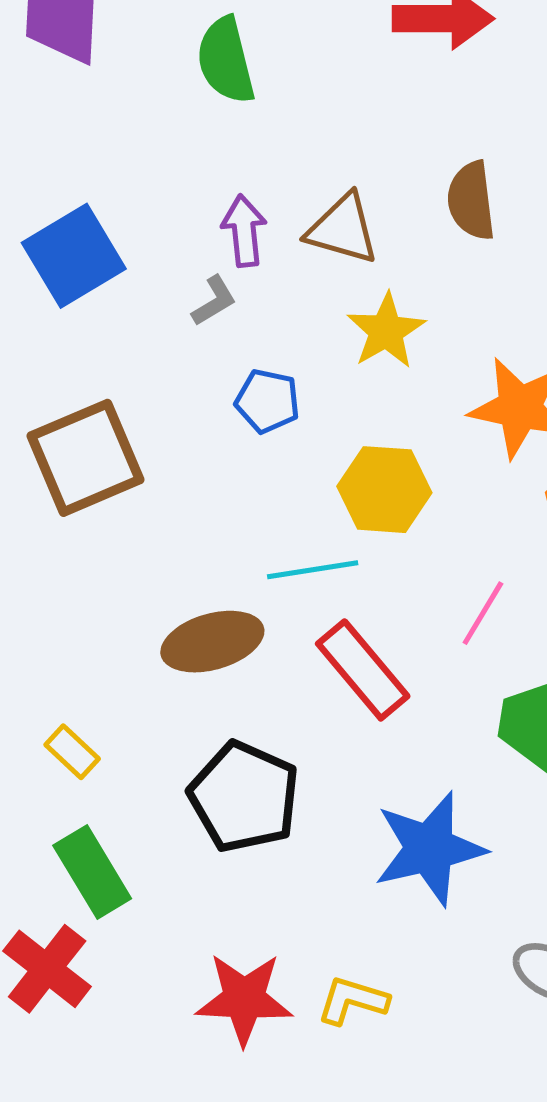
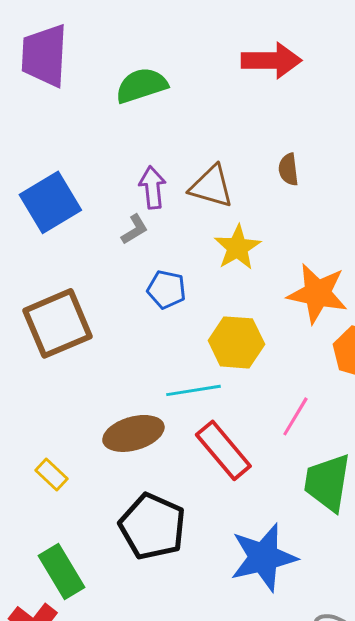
green semicircle: (226, 60) -> (141, 85), turned 86
brown semicircle: (471, 201) -> (288, 169), size x0.7
yellow rectangle: (72, 752) -> (51, 474), moved

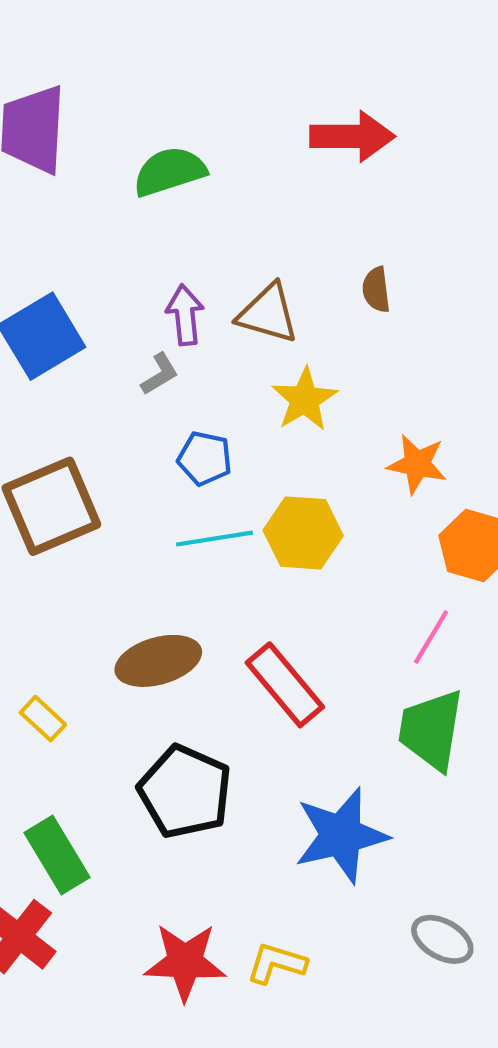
orange star: (317, 293) -> (417, 464), size x0.7
cyan line: (193, 390) -> (215, 539), moved
pink line: (295, 416) -> (431, 637), moved

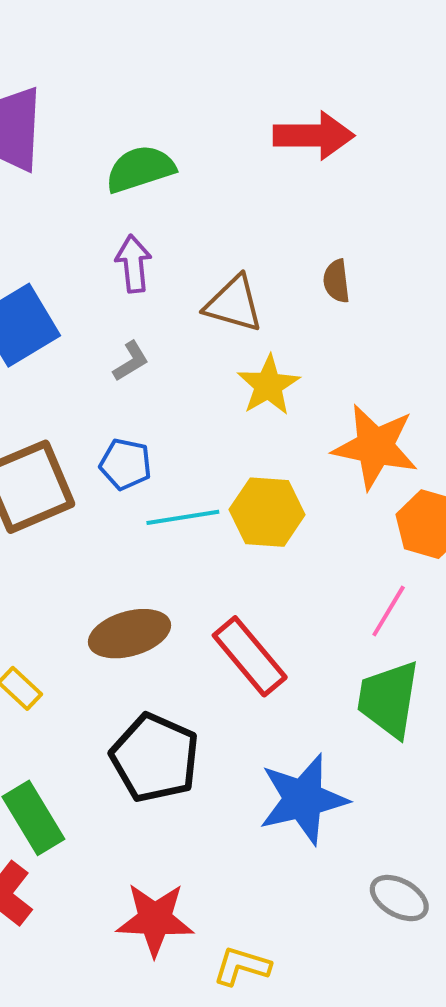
purple arrow: (185, 315) -> (134, 264), moved
blue pentagon: (205, 458) -> (125, 464), moved
orange star: (417, 464) -> (375, 447), size x1.5
yellow L-shape: (276, 963) -> (242, 966), moved

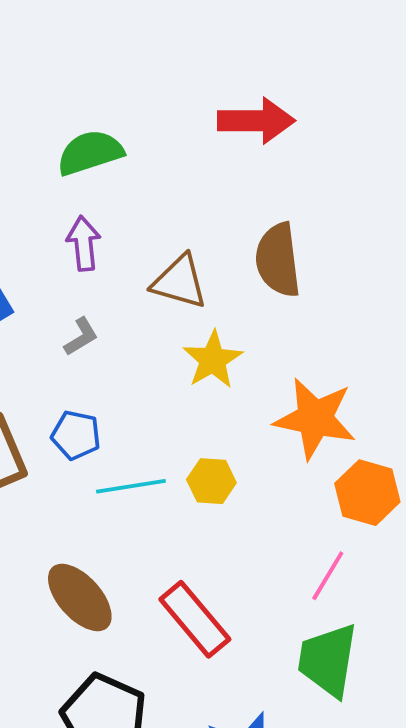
brown semicircle: (336, 281) -> (278, 260), size x1.8
yellow hexagon: (267, 512) -> (211, 481), size x0.7
brown ellipse: (130, 634) -> (80, 597), turned 64

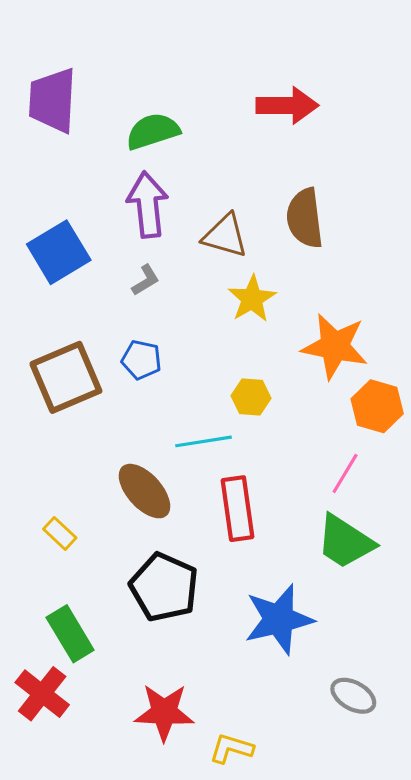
purple arrow: (84, 243) -> (148, 205), size x1.5
cyan line: (131, 486) -> (203, 441), moved
red rectangle: (195, 619) -> (238, 509), turned 32
green trapezoid: (328, 660) -> (345, 542), turned -66

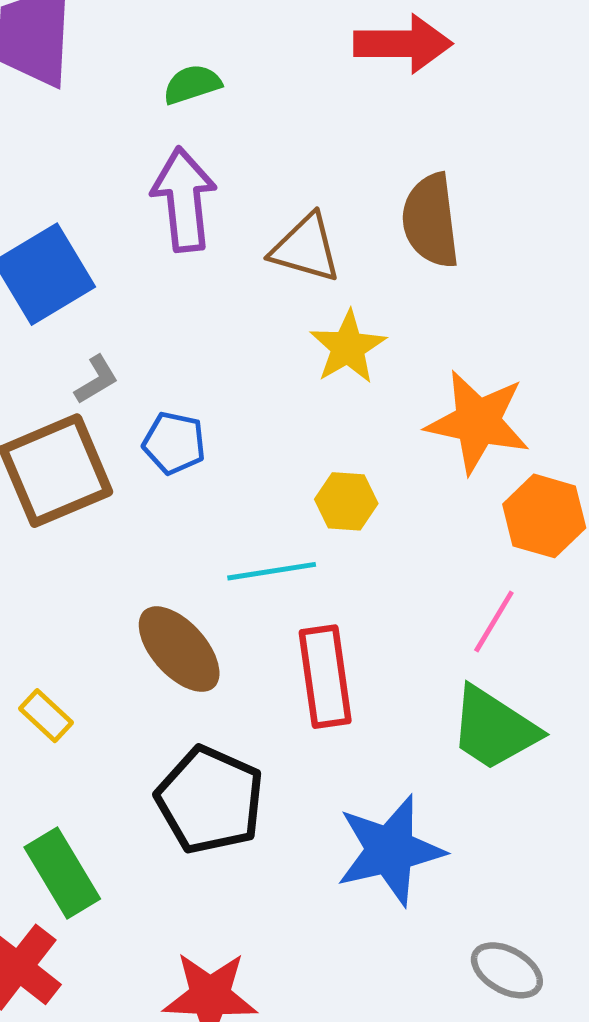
green semicircle: (153, 131) -> (192, 84), size x0.7
gray L-shape: (146, 280) -> (96, 380), moved

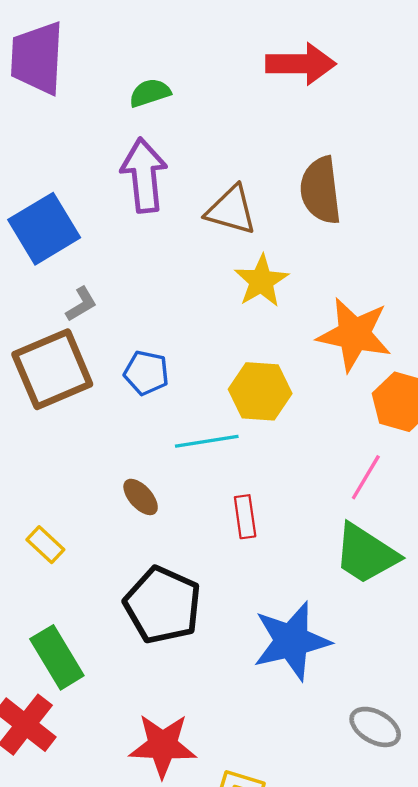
blue pentagon: (174, 443) -> (146, 373), moved
yellow hexagon: (346, 501) -> (260, 391), size x1.4
brown ellipse: (179, 649) -> (141, 497), size x0.6
red rectangle: (325, 677) -> (245, 517), size x0.6

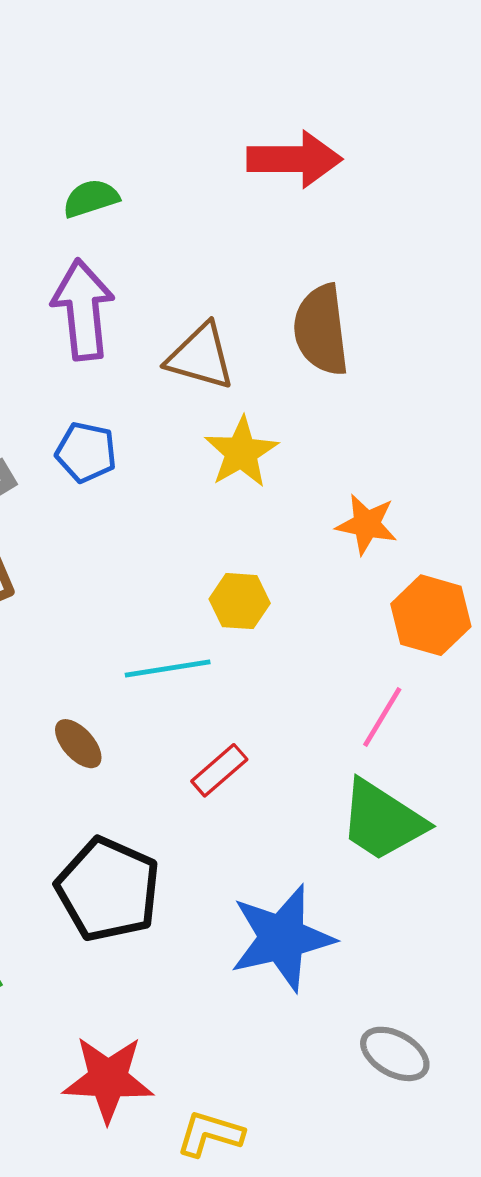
orange star: (354, 334) -> (367, 524), size x0.6
blue pentagon: (146, 373) -> (86, 452), moved
yellow hexagon: (260, 391) -> (240, 601), size x0.7
red rectangle: (245, 517) -> (219, 770), turned 57

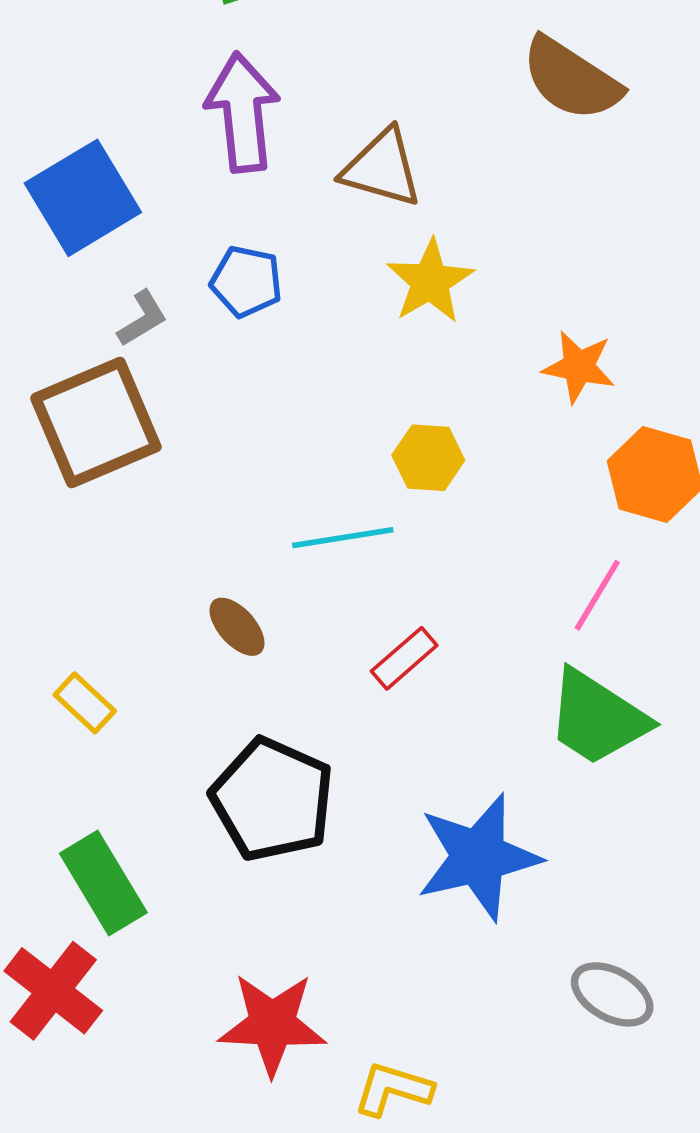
brown semicircle: (321, 330) -> (571, 79), moved, turned -50

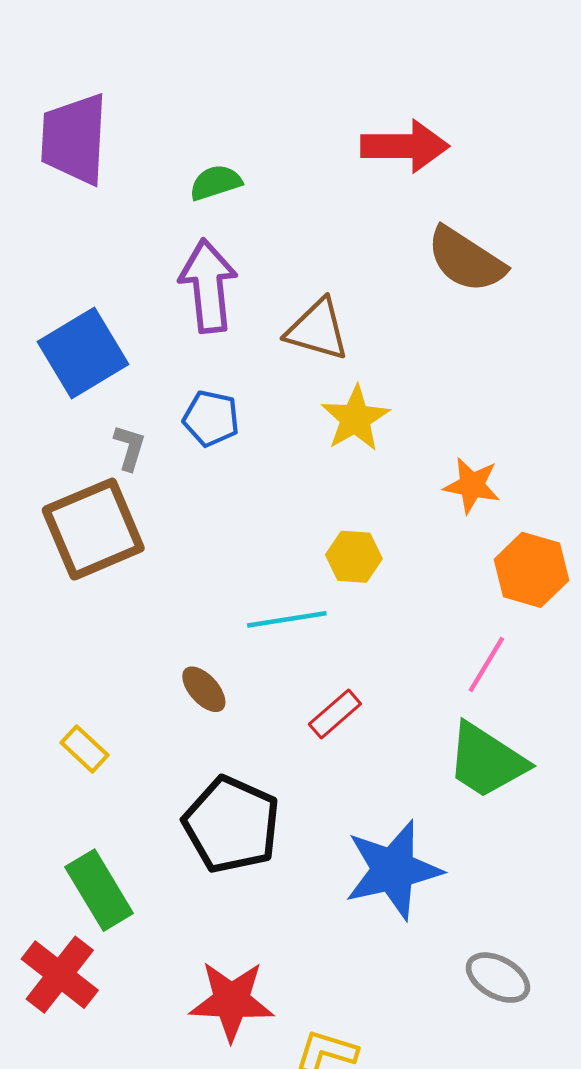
gray L-shape: (142, 318) -> (130, 448), turned -42

